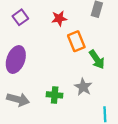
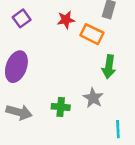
orange rectangle: (76, 41) -> (92, 34), moved, turned -42
green arrow: (97, 60) -> (109, 67), turned 42

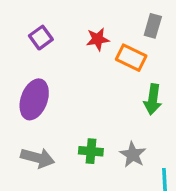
gray star: (93, 98) -> (133, 155), moved

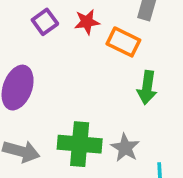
purple square: (41, 38) -> (45, 22), moved
green cross: (91, 151) -> (80, 144), size x1.6

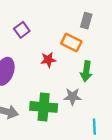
red star: (87, 22) -> (48, 60), moved
gray star: (125, 148) -> (72, 97), moved, turned -30

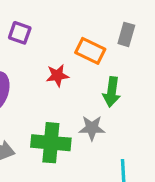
gray rectangle: (86, 21) -> (126, 34), moved
purple square: (22, 30) -> (20, 33), turned -35

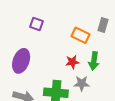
red star: (57, 75) -> (72, 62), moved

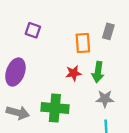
orange rectangle: (81, 35) -> (83, 43), turned 60
gray star: (82, 83) -> (105, 99), moved

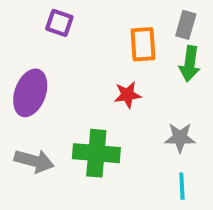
green arrow: (98, 72) -> (190, 64), moved

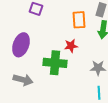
green cross: (96, 153) -> (55, 63), moved

